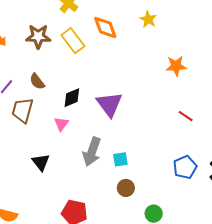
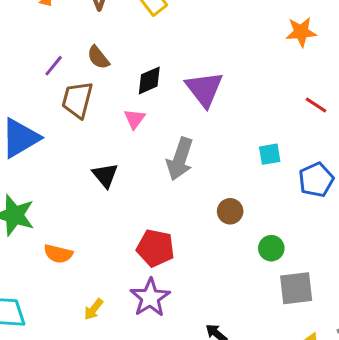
cyan square: (120, 159) -> (270, 154), moved

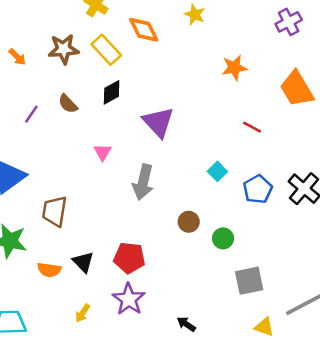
black diamond: (149, 80) -> (112, 92), moved
brown trapezoid: (77, 100) -> (55, 211), moved
cyan square: (270, 154) -> (217, 171), turned -30
black triangle: (105, 175) -> (83, 262), moved
green circle: (271, 248) -> (223, 238), moved

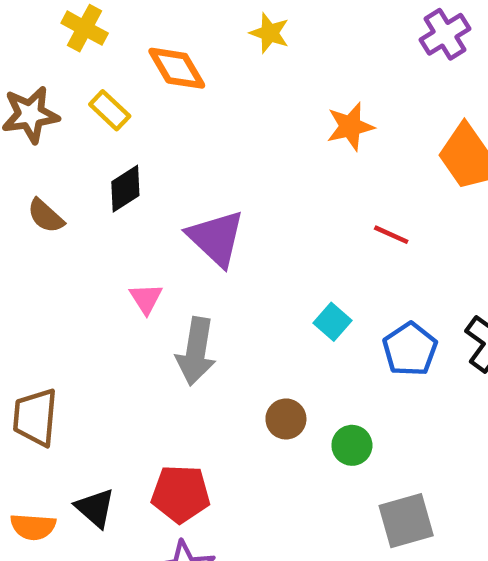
yellow rectangle: (106, 50) -> (110, 110), size x0.7
pink triangle: (103, 152) -> (146, 299), moved

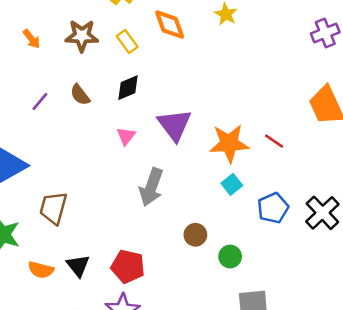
orange star: (350, 126) -> (229, 143), moved, size x1.4
pink triangle: (146, 299) -> (126, 136), moved

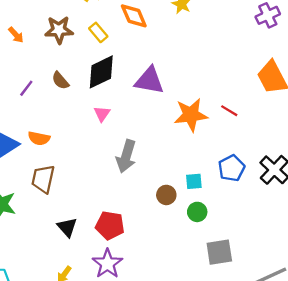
black diamond: (128, 88) -> (101, 72), size x1.5
purple triangle: (174, 125) -> (149, 81), moved, turned -40
cyan square: (232, 184) -> (194, 181), moved, turned 36
orange semicircle: (41, 270) -> (39, 138), moved

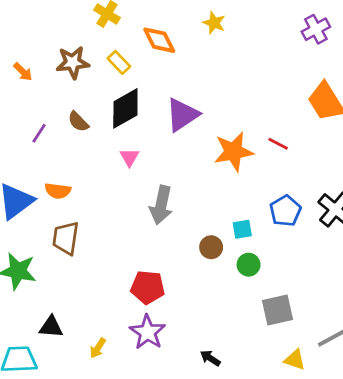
purple triangle: (149, 81) -> (182, 115), turned -40
black triangle: (67, 227) -> (51, 327), moved, turned -40

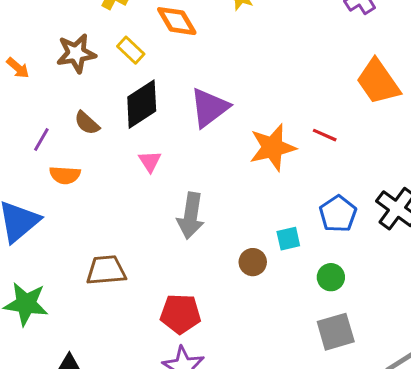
orange semicircle: (58, 191) -> (65, 175), moved
brown trapezoid: (66, 238) -> (106, 270), moved, turned 80
green circle: (249, 265) -> (331, 277), moved

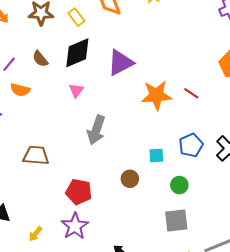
brown circle: (253, 262) -> (130, 179), moved

